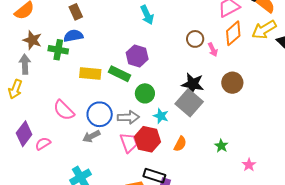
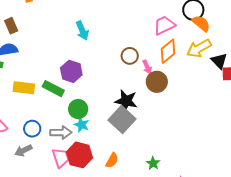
brown circle: (232, 83) -> (157, 82), moved
blue circle: (100, 114) -> (32, 129), size x0.7
cyan star: (161, 116) -> (82, 125), moved

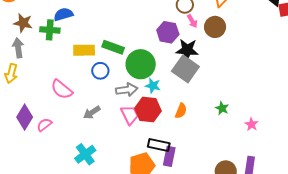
pink arrow: (147, 67) -> (192, 21), moved
purple hexagon: (71, 71) -> (168, 32), moved
green circle: (78, 109) -> (141, 64), size x1.5
cyan star: (82, 125) -> (153, 86), moved
blue circle: (32, 129) -> (100, 71), moved

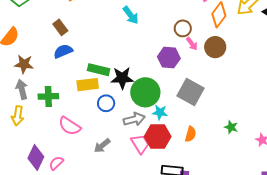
green cross: (50, 30) -> (48, 96), moved
green rectangle: (113, 47) -> (99, 70), moved
black star: (187, 50) -> (122, 78), moved

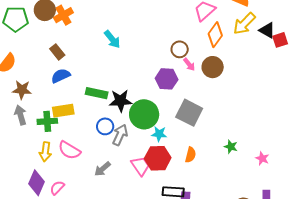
cyan arrow: (131, 15) -> (112, 39), moved
yellow rectangle: (88, 85) -> (63, 111), moved
yellow arrow: (18, 116) -> (45, 152), moved
gray arrow: (134, 119) -> (120, 135), moved, turned -50

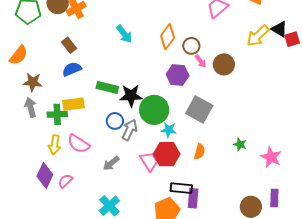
yellow arrow: (244, 24) -> (258, 36), moved
orange diamond: (215, 35) -> (168, 37), moved
pink star: (262, 158) -> (271, 157), size x1.5

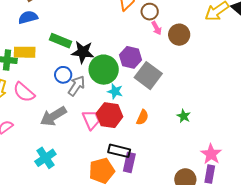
purple hexagon: (178, 75) -> (131, 57), moved
pink star: (271, 157) -> (211, 154), moved
gray arrow: (111, 163) -> (53, 116), size x1.5

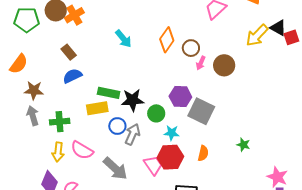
pink arrow: (157, 28) -> (201, 63), turned 64
yellow rectangle: (25, 52) -> (97, 108), moved
green circle: (104, 70) -> (156, 113), size x0.6
gray arrow: (53, 116) -> (115, 169), turned -96

